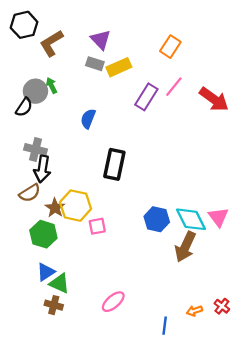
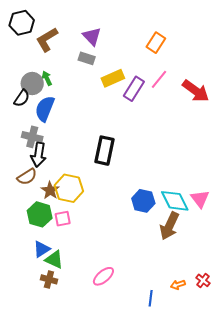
yellow rectangle: (119, 67) -> (113, 78), moved
blue semicircle: (88, 119) -> (45, 109), moved, size x1.4
pink square: (97, 226) -> (63, 219), moved

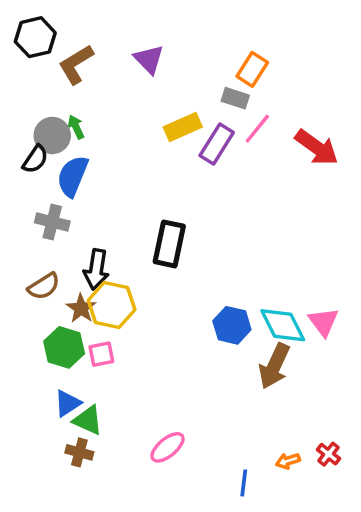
gray rectangle: (87, 58) -> (235, 98), moved
black arrow: (38, 155) -> (96, 269), moved

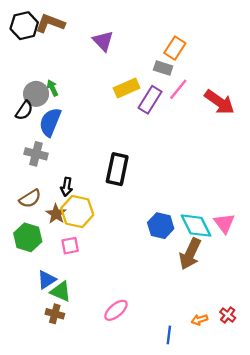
brown L-shape: (76, 64) -> (50, 23), moved, turned 52
black arrow: (96, 269) -> (67, 187), size x0.7
green hexagon: (64, 347) -> (28, 237), moved

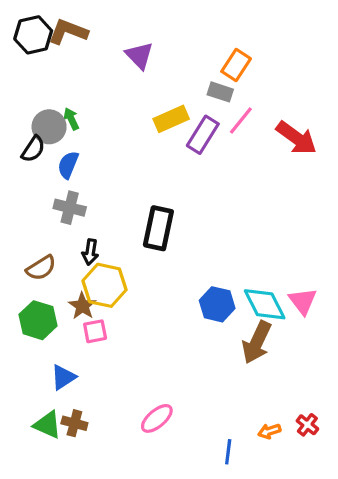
blue semicircle: (50, 122) -> (68, 165), size x0.7
gray cross: (36, 154) -> (70, 208), moved
brown star: (56, 214) -> (82, 306), moved
green triangle: (61, 291) -> (47, 425), moved

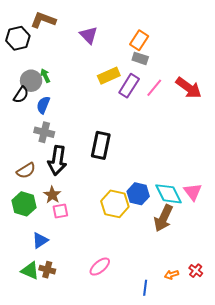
black hexagon: (33, 35) -> (18, 38), moved
orange rectangle: (236, 65) -> (139, 40), moved
pink line: (241, 120) -> (154, 88), moved
black arrow: (90, 252) -> (57, 160), size x1.8
yellow hexagon: (105, 285) -> (115, 204), moved

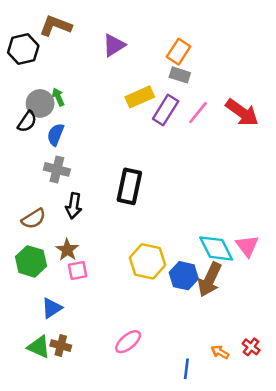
purple triangle: (89, 35) -> (114, 45), turned 42
black arrow: (57, 160) -> (74, 206), size x0.7
blue hexagon: (138, 194) -> (184, 276), moved
orange arrow: (171, 275) -> (220, 352), turned 48

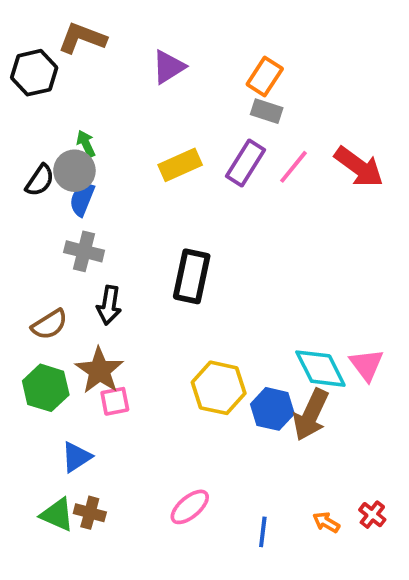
yellow rectangle: (140, 97) -> (180, 165), moved
gray circle: (40, 103) -> (74, 171), moved
brown star: (67, 250) -> (99, 371), size x1.4
blue line: (186, 369) -> (263, 532), moved

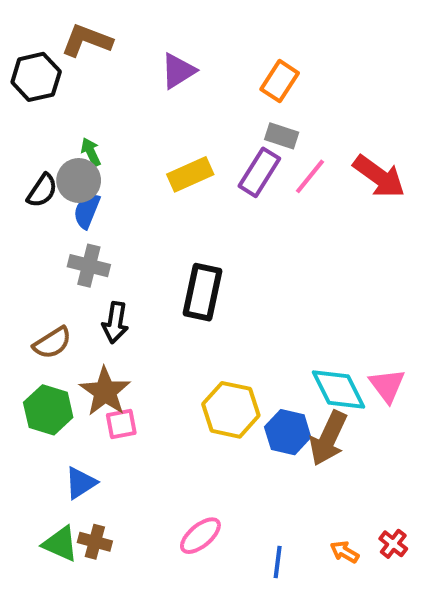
gray rectangle: (267, 111) -> (282, 136), moved

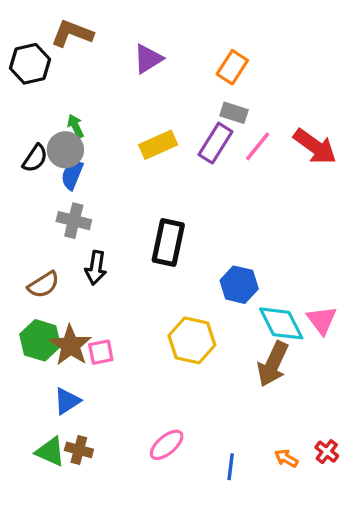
brown star: (105, 392) -> (70, 345), moved
blue hexagon: (288, 432) -> (239, 285), moved

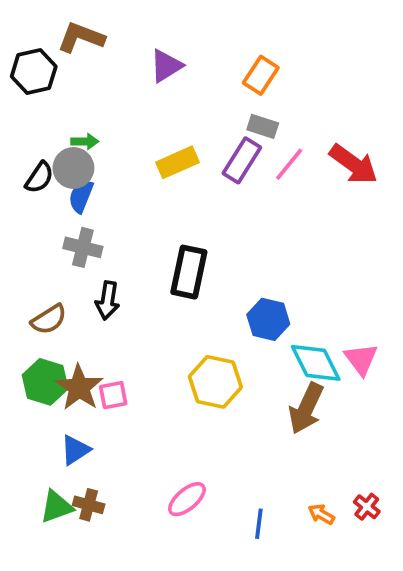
green arrow: (76, 126) -> (85, 141), turned 115
green triangle: (50, 452) -> (56, 507), turned -44

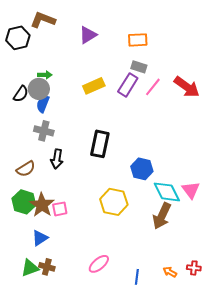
orange rectangle: (261, 75) -> (138, 40), turned 54
red cross: (367, 507) -> (194, 268), turned -32

